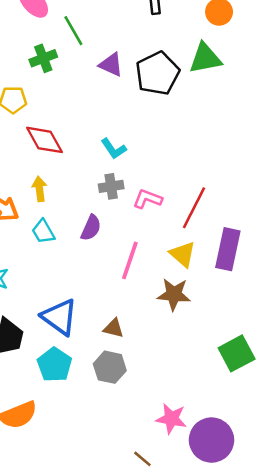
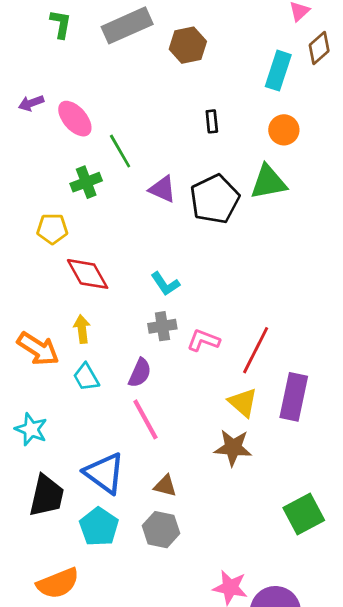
pink line: (130, 260) -> (145, 419), moved, turned -48

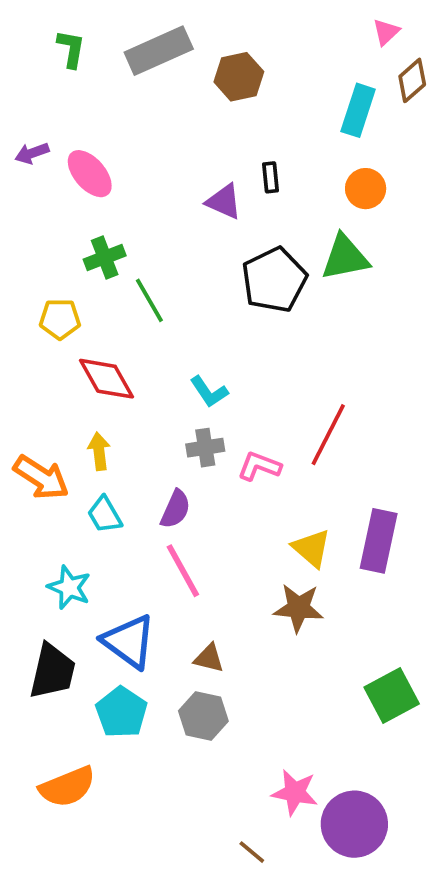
green line: (120, 151) -> (149, 300), moved
purple triangle: (162, 189) -> (224, 202), moved
red line: (256, 350) -> (328, 435), moved
cyan star: (31, 429) -> (69, 587), moved

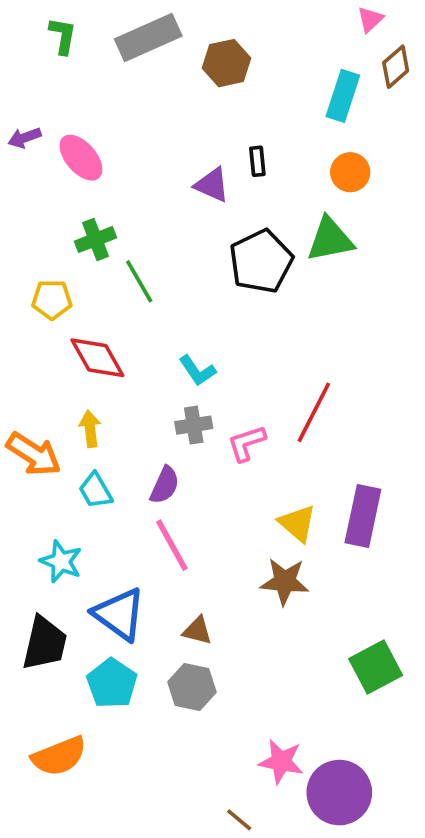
pink L-shape: (259, 466) -> (246, 443), turned -39

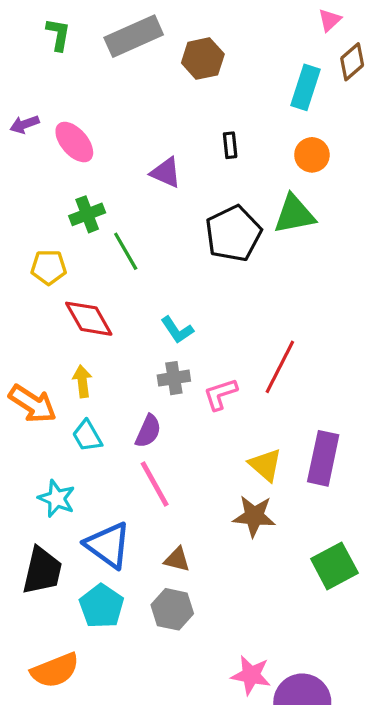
purple triangle: (212, 185) -> (166, 173), moved
green square: (376, 667) -> (334, 566), moved

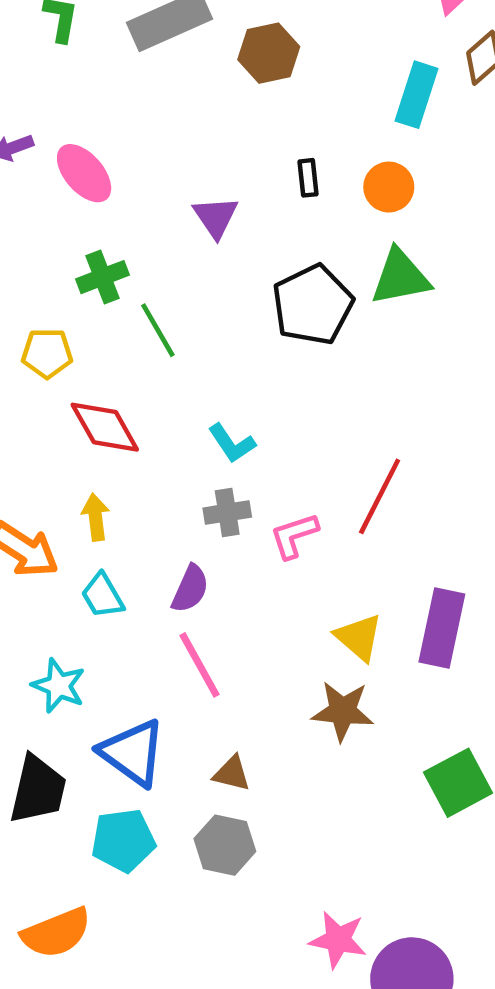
orange circle: (312, 155) -> (389, 187), moved
purple triangle: (166, 173) -> (216, 217), turned 32
cyan pentagon: (102, 606) -> (123, 840), turned 30

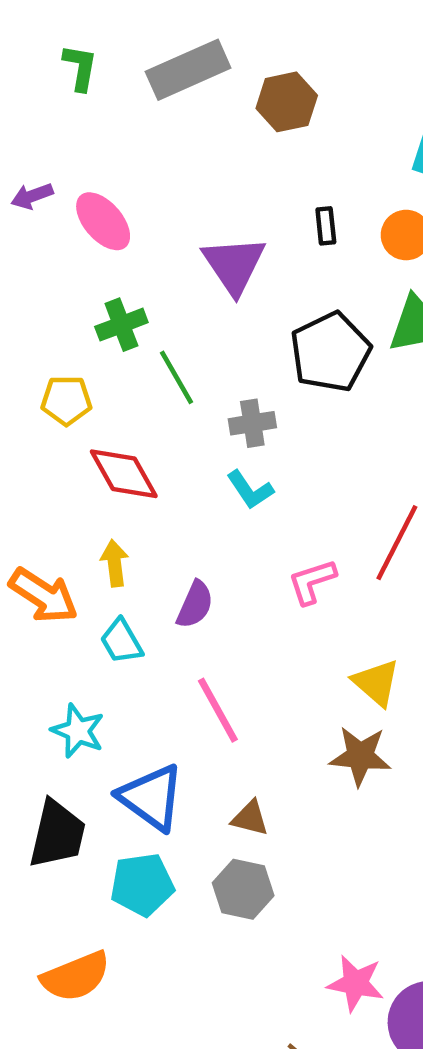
purple triangle: (216, 217) -> (234, 265), size x1.4
gray cross: (227, 513) -> (252, 423), moved
purple semicircle: (190, 589) -> (195, 605), moved

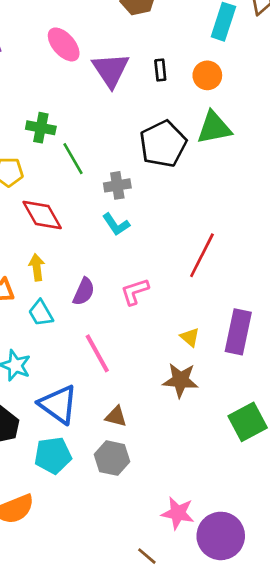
pink ellipse: (103, 221) -> (64, 44), moved
purple triangle: (234, 265) -> (111, 70), moved
green cross: (121, 325) -> (41, 128), turned 32
pink L-shape: (312, 582) -> (135, 292), moved
yellow triangle: (376, 683) -> (190, 337), size x0.7

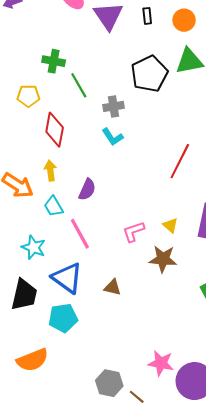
red diamond: (42, 215) -> (55, 130), turned 40
pink L-shape: (135, 292) -> (134, 232), moved
pink line: (97, 353) -> (80, 234), moved
gray hexagon: (112, 458) -> (109, 383), moved

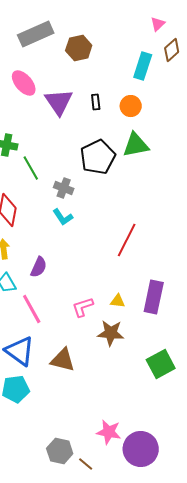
gray cross: (114, 106) -> (64, 188), turned 30
yellow triangle: (170, 225) -> (118, 301), turned -35
brown triangle: (112, 287) -> (63, 360), size x1.5

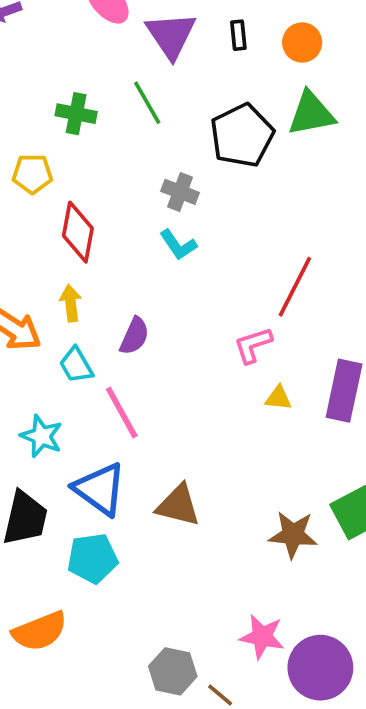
green line: (31, 168) -> (147, 103), moved
pink L-shape: (83, 307) -> (253, 345), moved
brown star: (111, 333) -> (293, 535), moved

